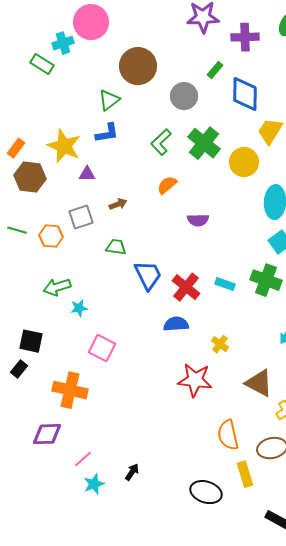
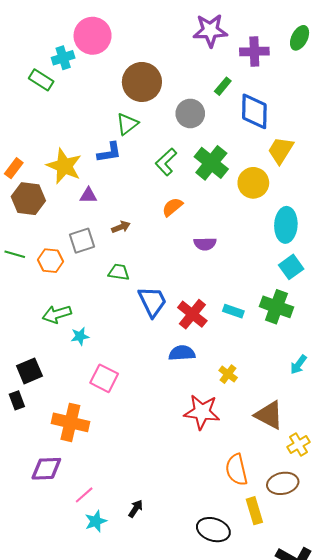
green triangle: (109, 100) -> (127, 124), moved
black square: (31, 341) -> (29, 371), turned -35
black rectangle: (19, 369) -> (17, 400), turned -60

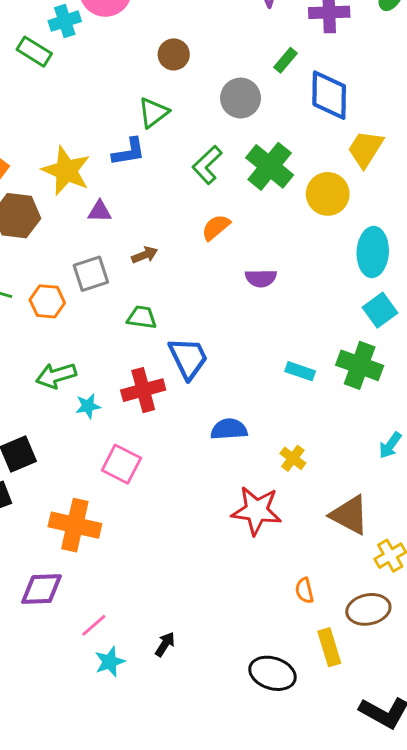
brown circle: (142, 82) -> (174, 54), size x0.6
red cross: (192, 314) -> (143, 390), moved, turned 36
orange semicircle: (236, 470) -> (304, 591), size x0.6

